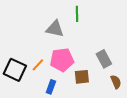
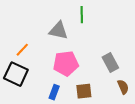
orange line: (38, 65) -> (22, 50), moved
brown square: (82, 77) -> (84, 91), moved

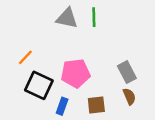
gray triangle: (58, 31) -> (67, 18), moved
black square: (16, 74) -> (39, 85), moved
brown semicircle: (123, 87) -> (129, 96), moved

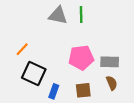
gray rectangle: (127, 72) -> (110, 62), turned -60
pink pentagon: (76, 73) -> (81, 58), moved

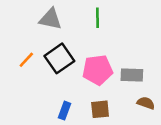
gray triangle: (58, 15) -> (50, 19), moved
black square: (34, 73) -> (59, 58), moved, turned 30
brown semicircle: (112, 83) -> (146, 103), moved, turned -48

